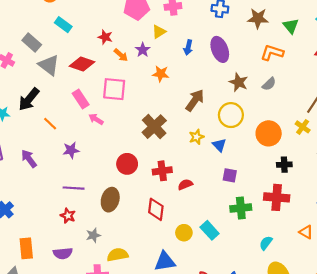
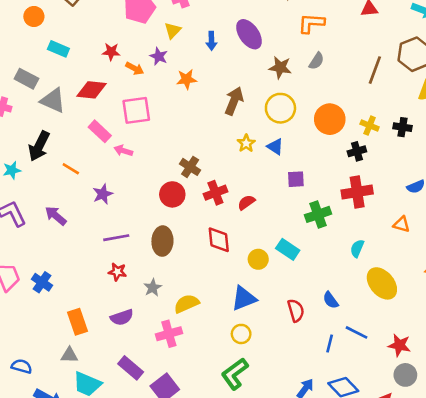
brown cross: (154, 127) -> (190, 167), moved, size x0.7
yellow cross: (303, 127) -> (370, 126), moved

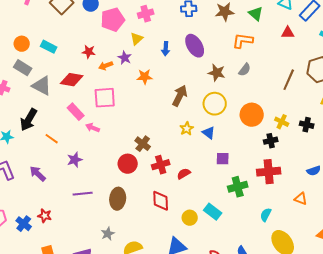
orange circle: (34, 16) -> (22, 44), moved
orange arrow: (135, 68) -> (106, 66), turned 128
red star: (117, 272) -> (45, 216), moved

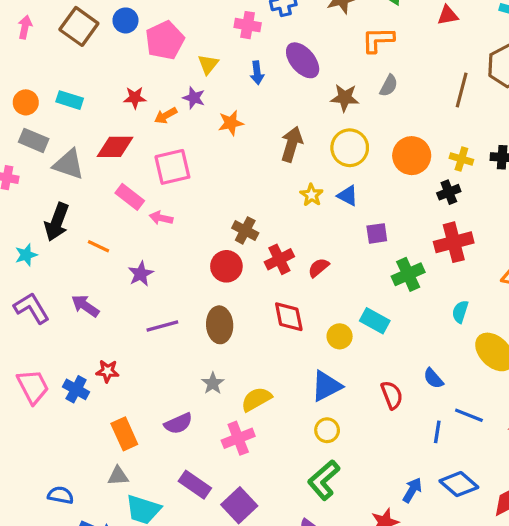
pink cross: (146, 14) -> (248, 25), moved, turned 35

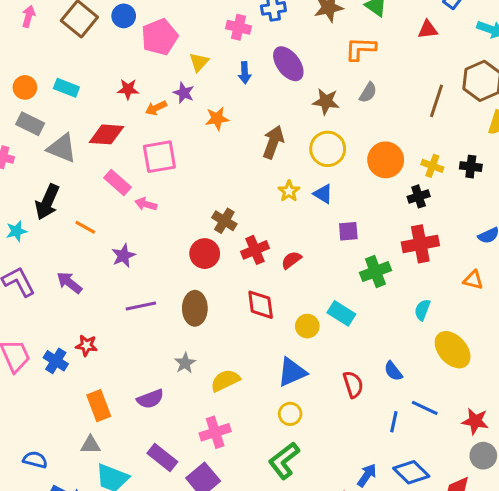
pink cross: (238, 438) -> (215, 432), moved

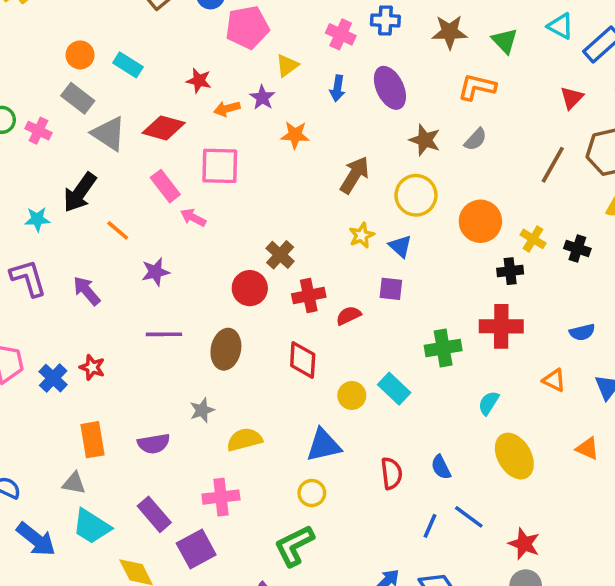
red triangle: (428, 30) -> (572, 98), moved, turned -50
purple square: (348, 231) -> (391, 289), moved

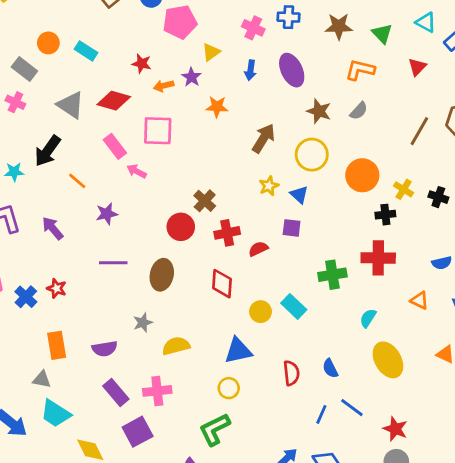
gray rectangle: (78, 98) -> (24, 69), moved
red triangle: (572, 98) -> (417, 67), moved
purple rectangle: (154, 514) -> (116, 392), moved

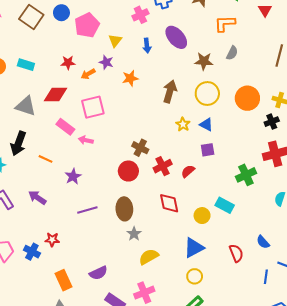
pink cross: (253, 28) -> (140, 15), turned -35
gray star: (143, 323) -> (134, 234), moved

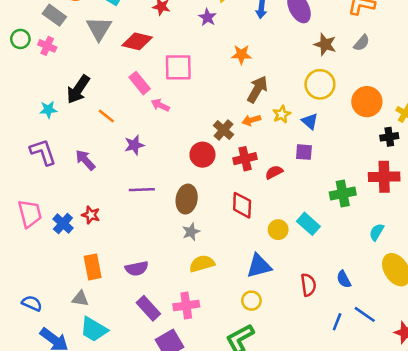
orange arrow: (88, 74) -> (251, 120), moved
orange star: (130, 78) -> (241, 55), moved
brown arrow: (170, 92) -> (257, 89), moved
gray triangle: (26, 106) -> (99, 28), moved, turned 30

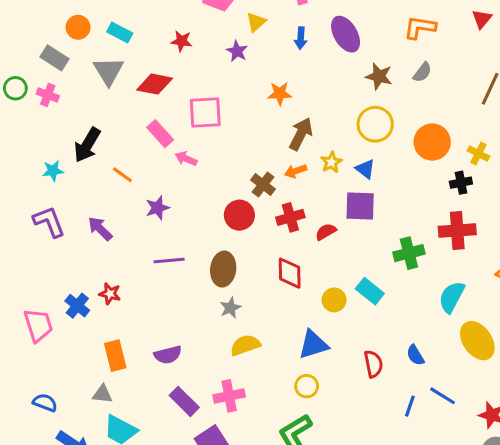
purple square: (304, 152) -> (360, 206), size x1.5
pink trapezoid: (30, 214) -> (38, 325), moved
cyan semicircle: (377, 232) -> (452, 297), size x1.5

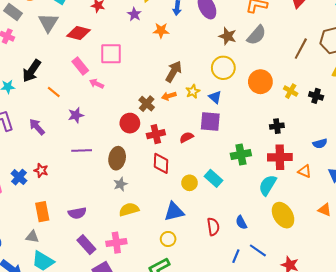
gray semicircle: (422, 72) -> (256, 35), size x1.5
orange star: (280, 94) -> (161, 30), moved
black cross: (461, 183) -> (277, 126), moved
red cross: (290, 217) -> (156, 134), moved
red cross: (457, 231) -> (280, 157), moved

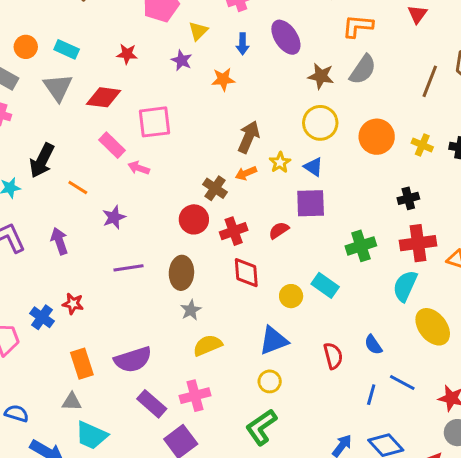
purple arrow: (37, 127) -> (59, 241), turned 30
purple semicircle: (77, 213) -> (133, 360), size x1.4

